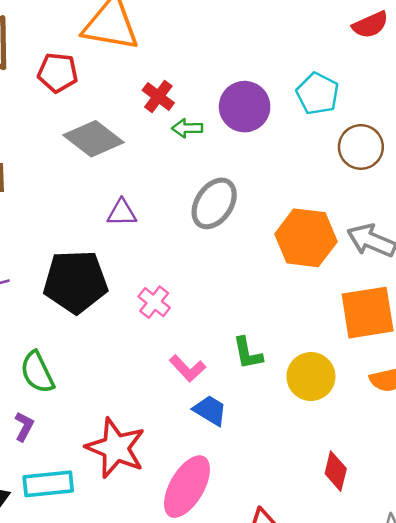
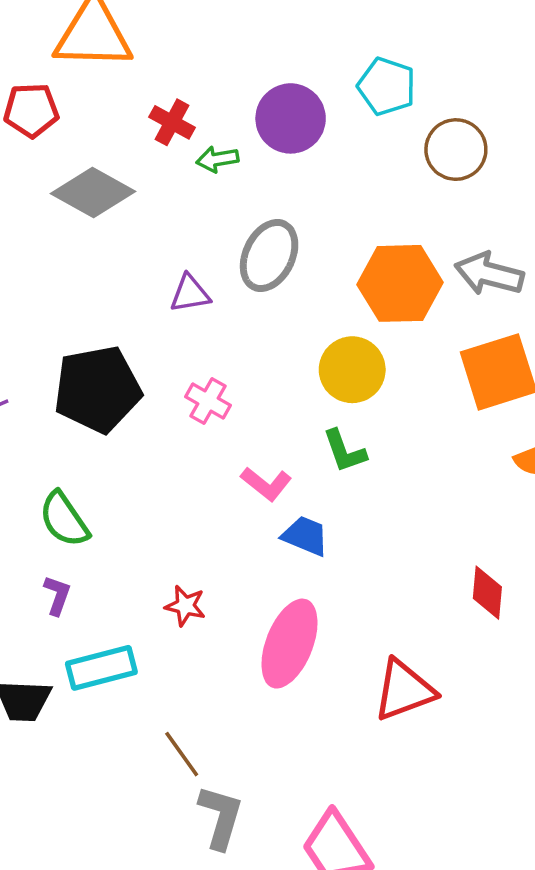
purple triangle: (122, 213) -> (190, 294), moved
yellow circle: (311, 376) -> (352, 370), moved
red star: (116, 448) -> (185, 606), size x0.5

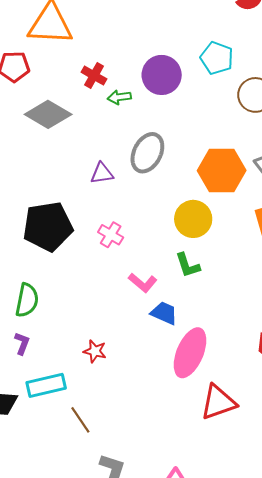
green semicircle: (64, 519) -> (27, 300), turned -136
pink ellipse: (289, 644) -> (190, 353), moved
brown line: (182, 754) -> (80, 420), moved

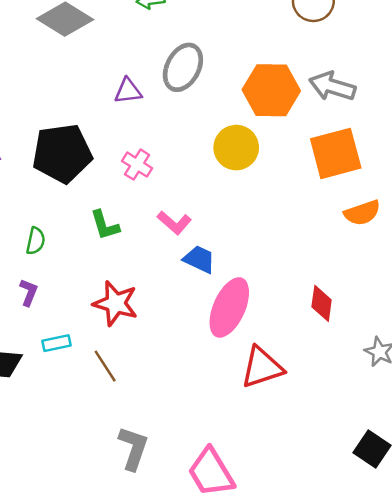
green L-shape: (188, 265) -> (105, 225), moved
green semicircle: (27, 300) -> (36, 241), size x0.7
red star: (95, 351) -> (116, 303), size x1.6
cyan rectangle: (46, 385) -> (57, 343), size x0.6
brown line: (80, 420) -> (105, 366), moved

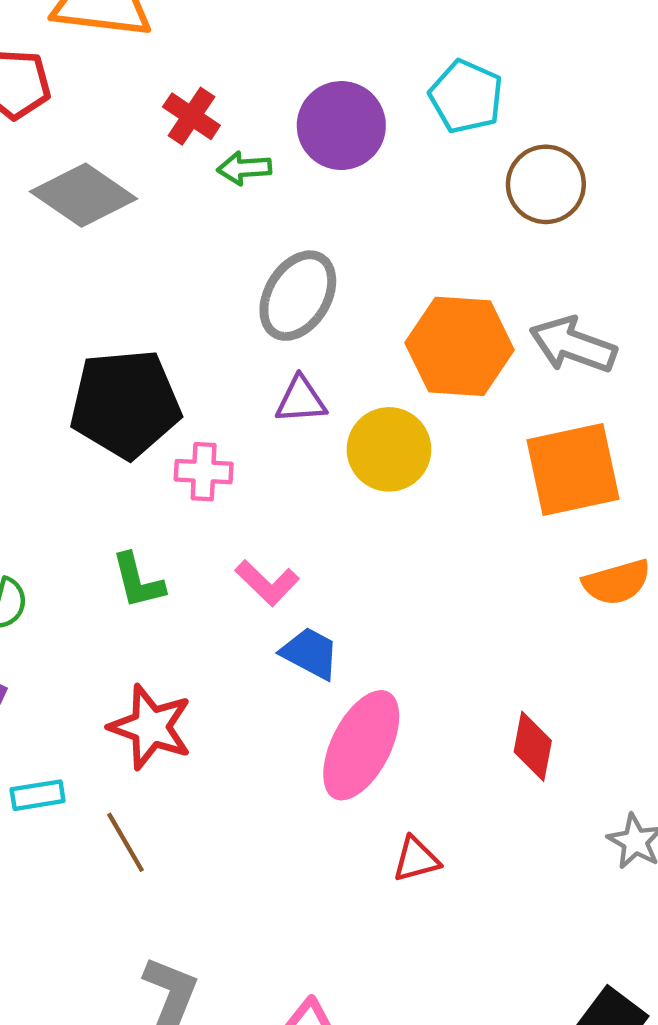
purple triangle: (128, 91) -> (301, 400), moved
black pentagon: (62, 153) -> (125, 404), moved
pink cross: (137, 165) -> (204, 472), turned -32
red triangle: (262, 367) -> (416, 859), size x0.6

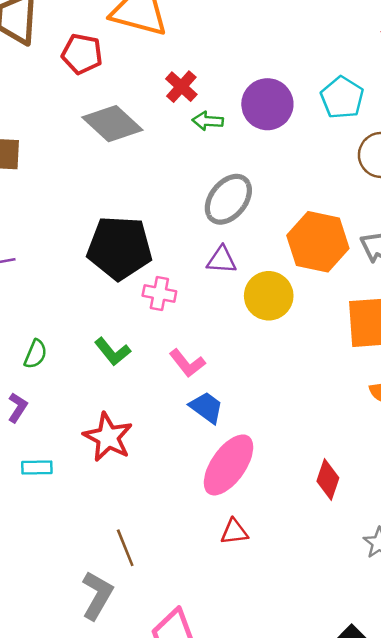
green L-shape: (138, 581) -> (112, 352), turned -33
brown line: (126, 842) -> (125, 548), moved
red triangle: (416, 859) -> (234, 532), moved

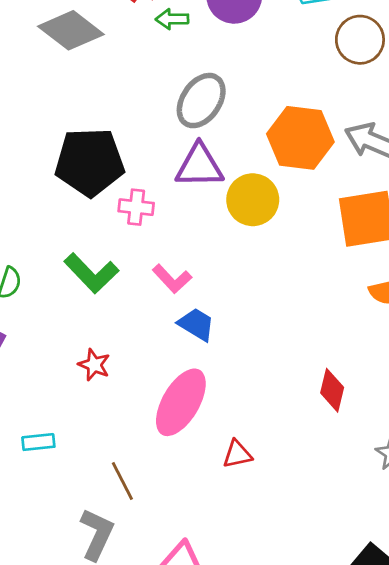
purple triangle: (222, 260) -> (199, 166), size x1.5
green L-shape: (112, 352) -> (91, 273), size x1.4
red star: (108, 437) -> (94, 365), size x0.6
pink ellipse: (228, 465) -> (181, 402), moved
cyan rectangle: (37, 467) -> (38, 442), moved

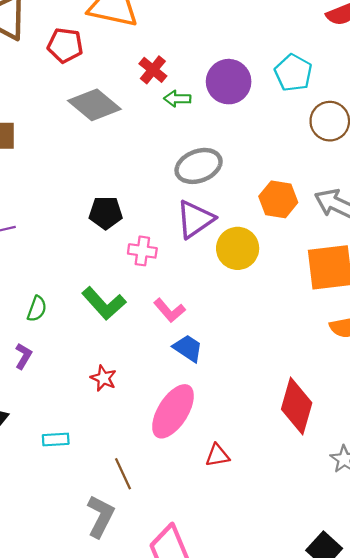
gray ellipse: (201, 101) -> (199, 166), turned 33
orange hexagon: (300, 138) -> (278, 199), size x0.7
black pentagon: (90, 162) -> (106, 213), size x0.6
purple triangle: (199, 166) -> (195, 219), turned -36
red diamond: (332, 390) -> (297, 406), size x1.6

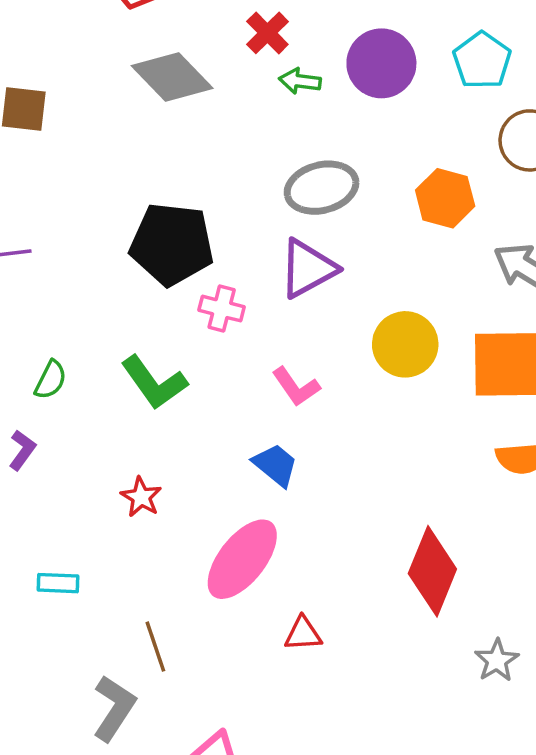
orange hexagon: (278, 199) -> (445, 198), moved
black pentagon: (106, 213) -> (172, 244), size x1.6
yellow circle: (238, 248) -> (405, 344), moved
pink L-shape: (169, 310) -> (296, 387), moved

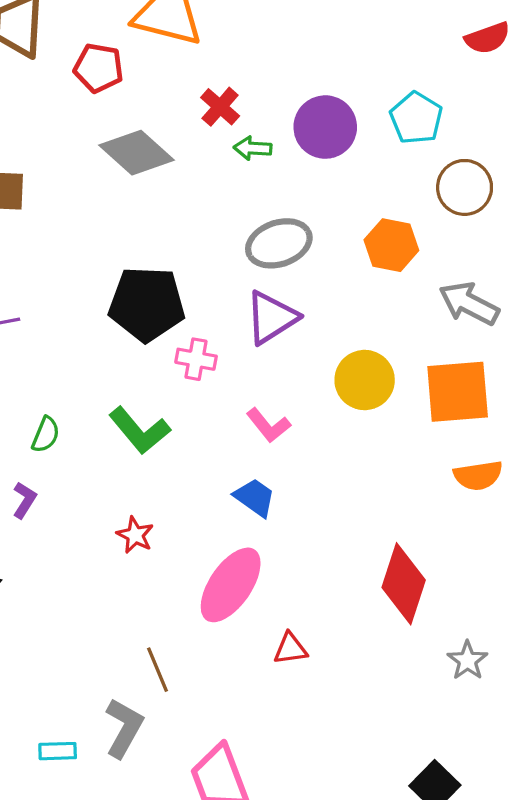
cyan rectangle: (58, 583) -> (58, 751), moved

